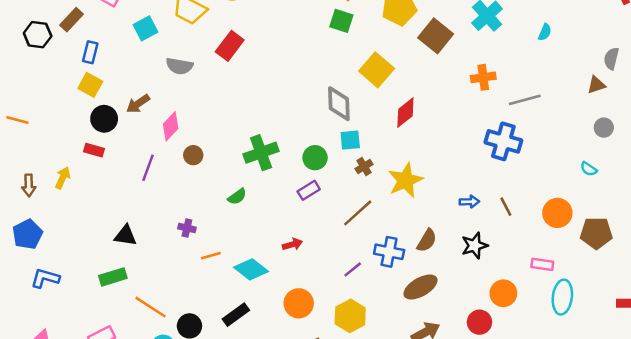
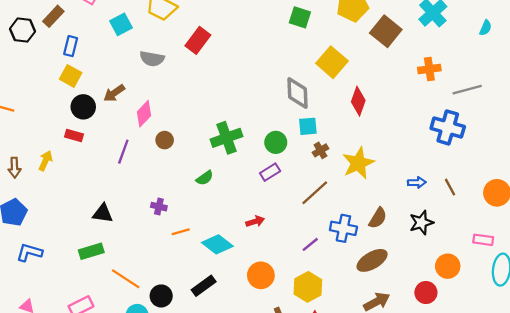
red diamond: (405, 112) -> (358, 101), turned -32

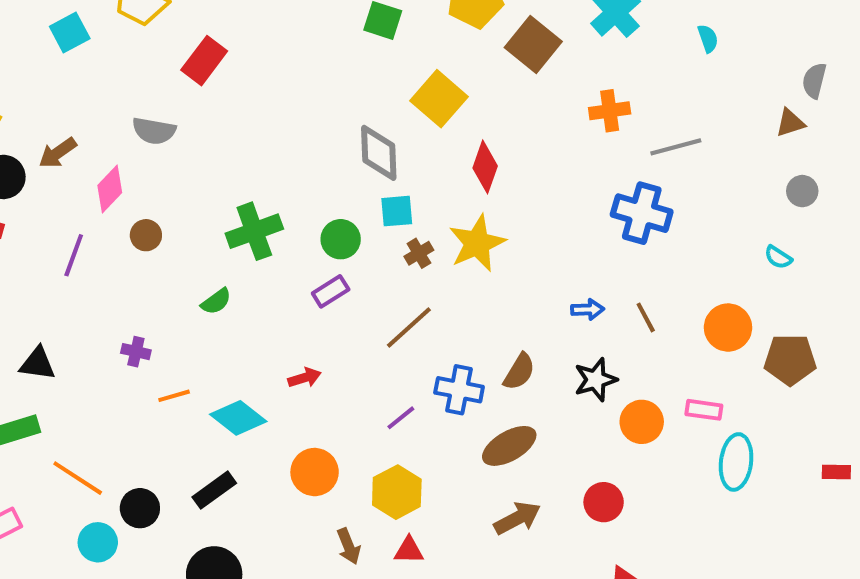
cyan semicircle: (486, 28) -> (708, 38), turned -42
gray semicircle: (152, 59) -> (154, 131), moved
yellow star: (358, 163) -> (477, 243), moved
orange circle: (448, 266) -> (642, 422), moved

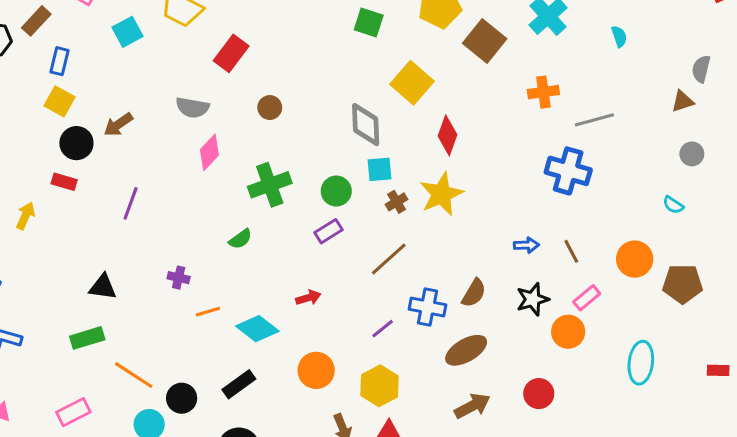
pink diamond: (110, 189) -> (209, 152), moved
brown circle: (146, 235) -> (270, 108), moved
pink rectangle: (704, 410) -> (587, 298), moved, turned -48

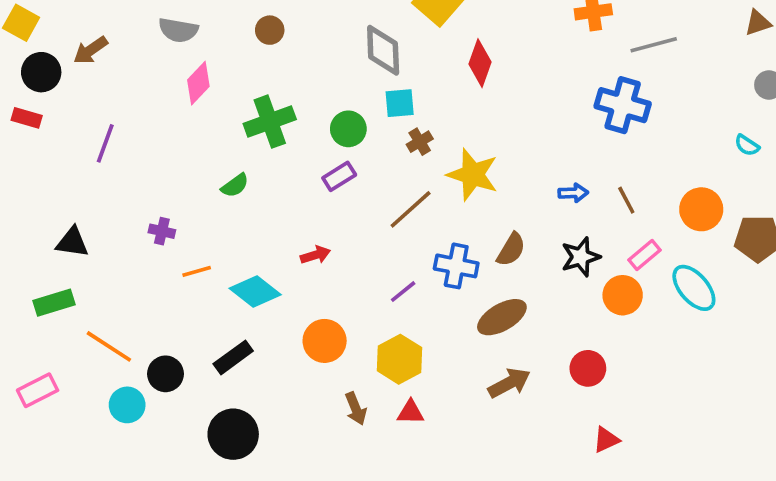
yellow star: (441, 194) -> (473, 175), moved, turned -30
cyan ellipse: (641, 363) -> (694, 288), moved, turned -48

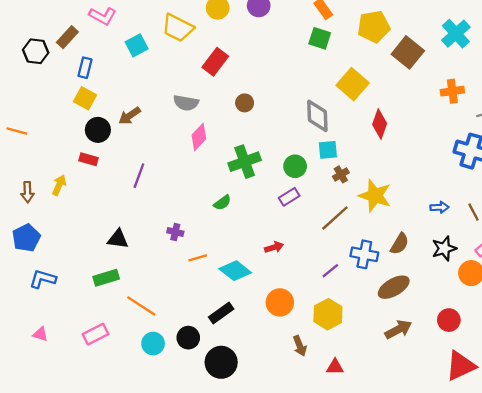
black circle: (166, 374) -> (188, 338), moved
red triangle: (411, 412) -> (335, 367), moved
red triangle: (606, 440) -> (461, 366), size x1.8

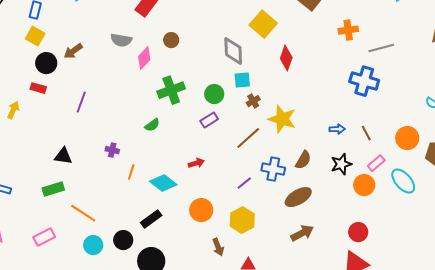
pink diamond: (199, 137) -> (144, 58), moved
orange line: (198, 258) -> (131, 172), turned -56
red circle: (449, 320) -> (358, 232), moved

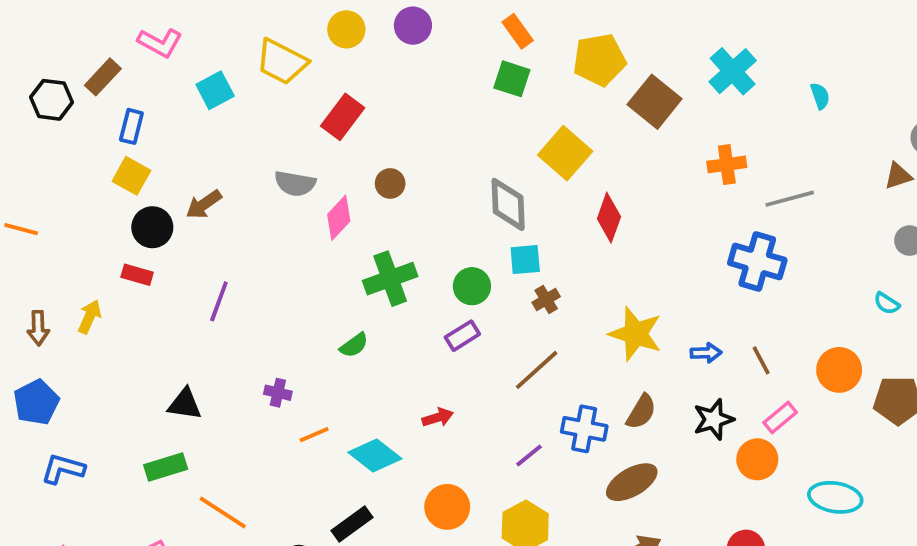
yellow star: (282, 119) -> (636, 334), moved
orange line: (131, 172) -> (314, 435), turned 49
cyan ellipse: (403, 181) -> (835, 497), moved, turned -40

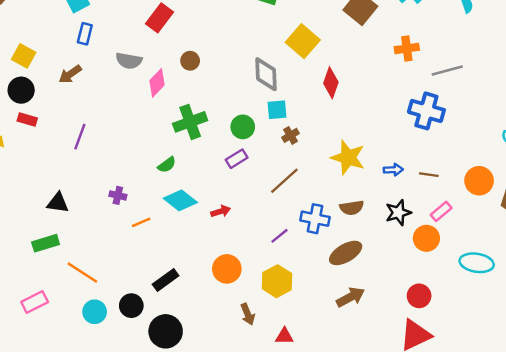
blue rectangle: (131, 126) -> (85, 34), moved
black circle: (152, 227) -> (21, 90), moved
brown line: (761, 360) -> (429, 175), turned -54
brown semicircle: (641, 412) -> (352, 208), turned 50
cyan diamond: (375, 456) -> (180, 200), moved

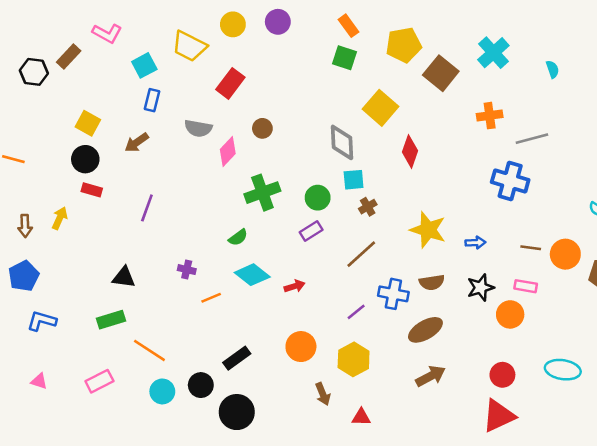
brown line: (429, 175) -> (531, 248), moved
pink rectangle: (441, 211) -> (526, 286), turned 50
cyan ellipse: (477, 263) -> (563, 370), moved

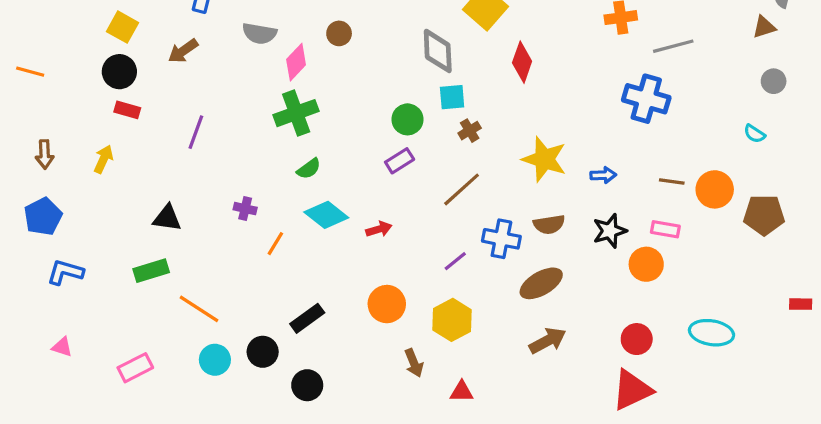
green cross: (262, 193) -> (296, 113), moved
yellow arrow: (60, 218) -> (103, 159), moved
orange line: (211, 298) -> (275, 244), turned -36
pink rectangle: (99, 381) -> (135, 368), moved
black circle: (237, 412) -> (307, 385), size x0.7

